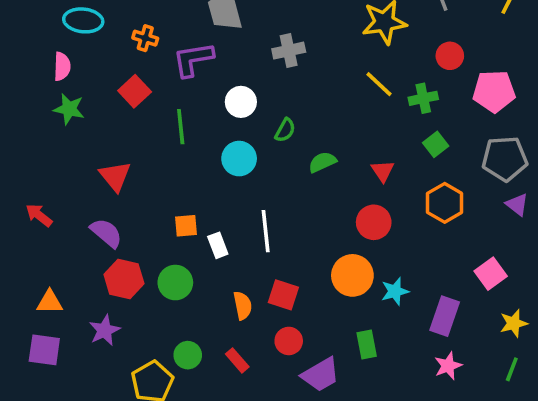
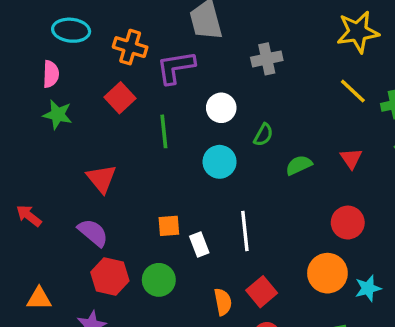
orange cross: (145, 38) -> (130, 47), size x1.4
red triangle: (383, 171) -> (351, 158), moved
red square: (283, 295) -> (262, 292), turned 32

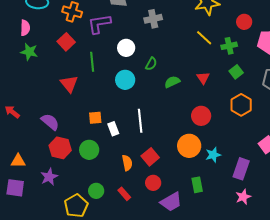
red triangle: (101, 179) -> (69, 84), moved

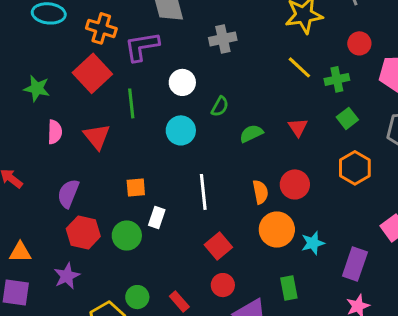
pink semicircle: (25, 28) -> (55, 132), moved
red square: (66, 42) -> (92, 73), size x1.4
purple semicircle: (50, 122) -> (68, 193), turned -108
white rectangle: (113, 129) -> (157, 217), moved, turned 40
orange semicircle: (127, 163) -> (260, 192), moved

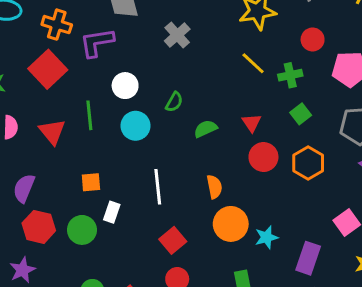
gray cross: (223, 39) -> (177, 35), turned -30
white circle: (182, 82) -> (125, 86), moved
green line: (131, 103) -> (89, 115), moved
red circle: (295, 184) -> (263, 157), moved

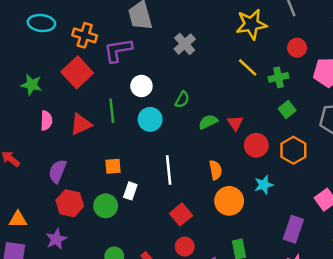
red triangle: (252, 123) -> (235, 123), moved
red triangle: (52, 132) -> (81, 124), turned 45
cyan star: (266, 237) -> (264, 185), moved

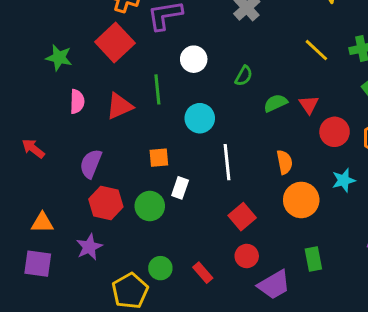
yellow line: (248, 67) -> (316, 50), moved
cyan circle: (150, 119) -> (200, 118), moved

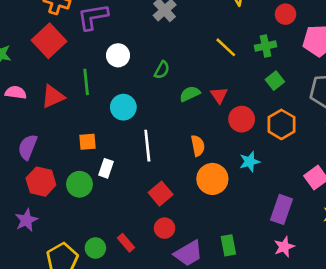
pink semicircle: (77, 102) -> (16, 93), turned -84
green rectangle: (313, 259) -> (228, 245), moved
green circle: (160, 268) -> (95, 248), moved

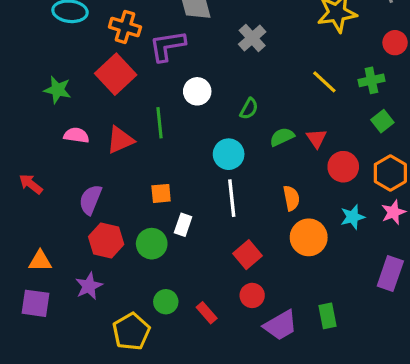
cyan circle: (123, 107) -> (229, 154), moved
pink star: (284, 247) -> (393, 212), moved
green circle: (95, 248) -> (166, 302), moved

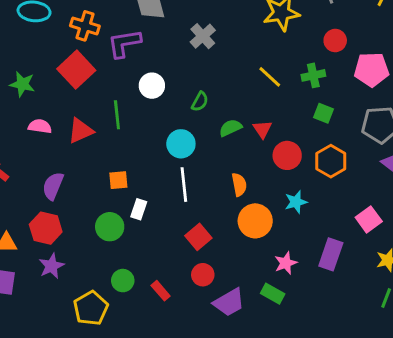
green square: (382, 121) -> (324, 113), turned -30
pink star: (393, 212) -> (286, 263), moved
red hexagon: (106, 240) -> (46, 228), moved
green rectangle: (328, 316) -> (273, 294), turned -50

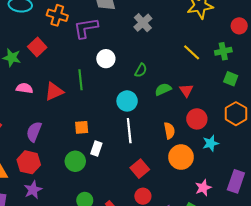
red square: (76, 70) -> (37, 47), moved, size x0.7
red circle: (287, 155) -> (197, 119), moved

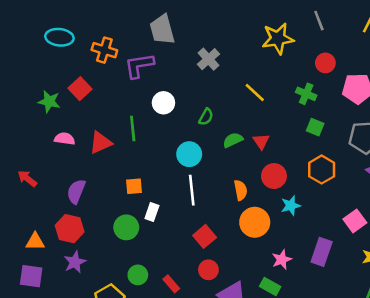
green cross: (223, 51) -> (306, 94), turned 35
yellow line: (192, 52) -> (255, 92), moved

